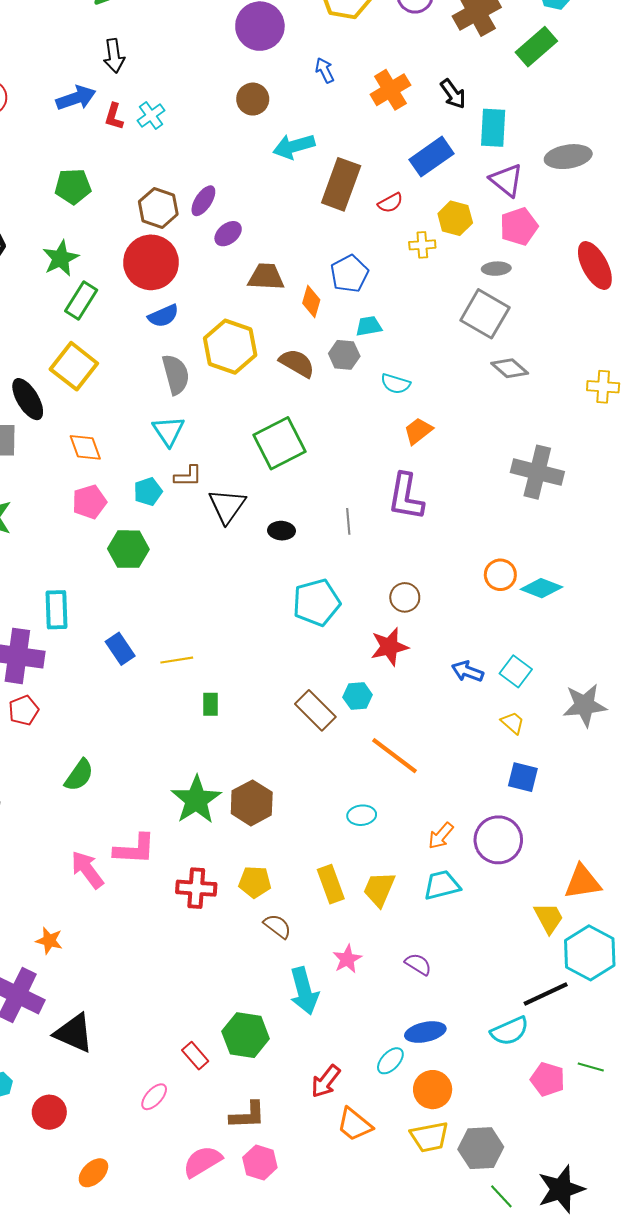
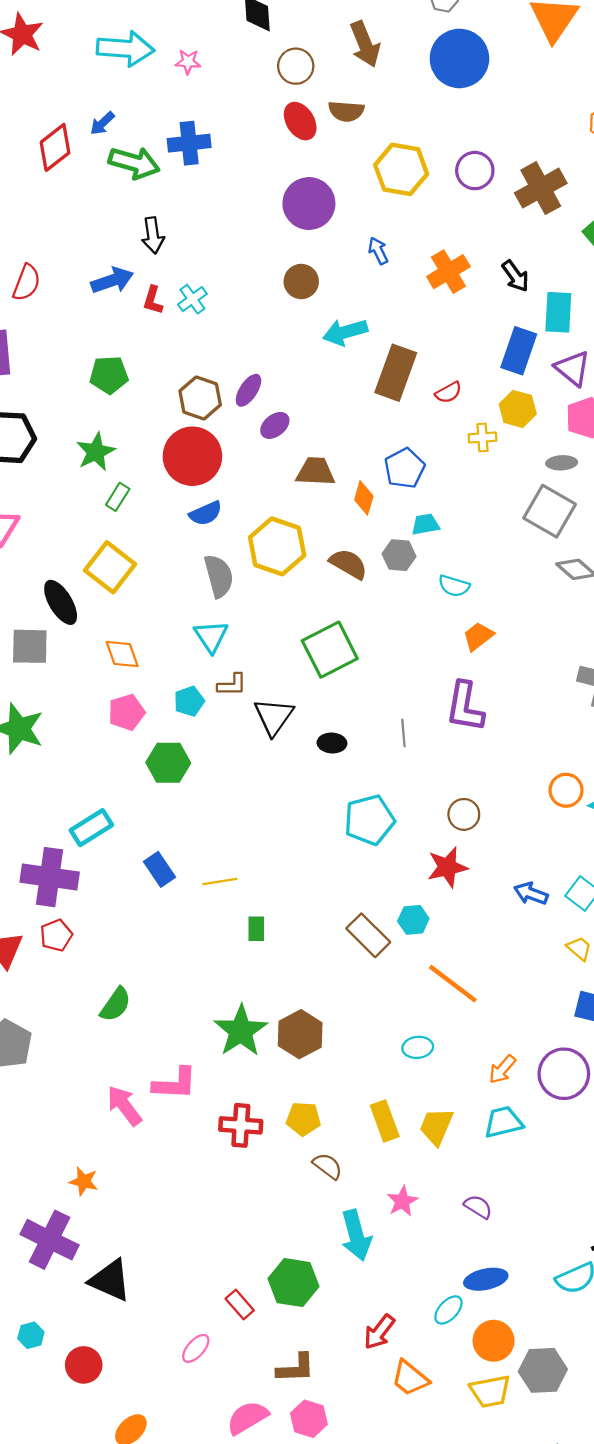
blue rectangle: (432, 157) -> (519, 351), moved, turned -36
green rectangle: (81, 300) -> (118, 497), size x0.7
cyan rectangle: (56, 610) -> (91, 828), turned 60
gray hexagon: (481, 1148) -> (543, 1370), moved

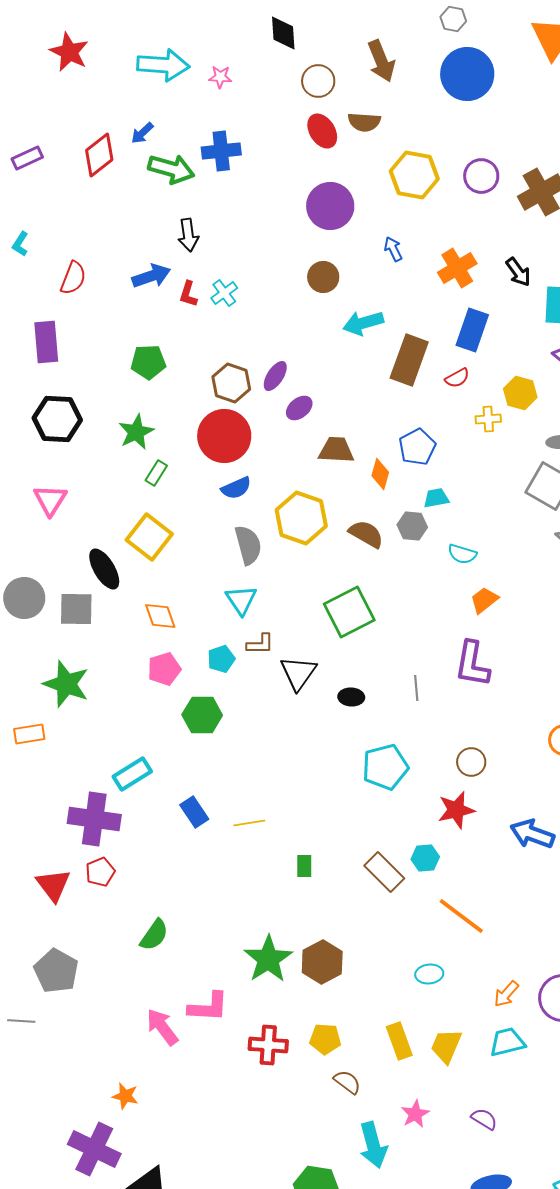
blue rectangle: (519, 351) -> (472, 330), moved
blue arrow: (531, 894) -> (532, 834), size x1.4
green rectangle: (256, 929) -> (304, 866), moved

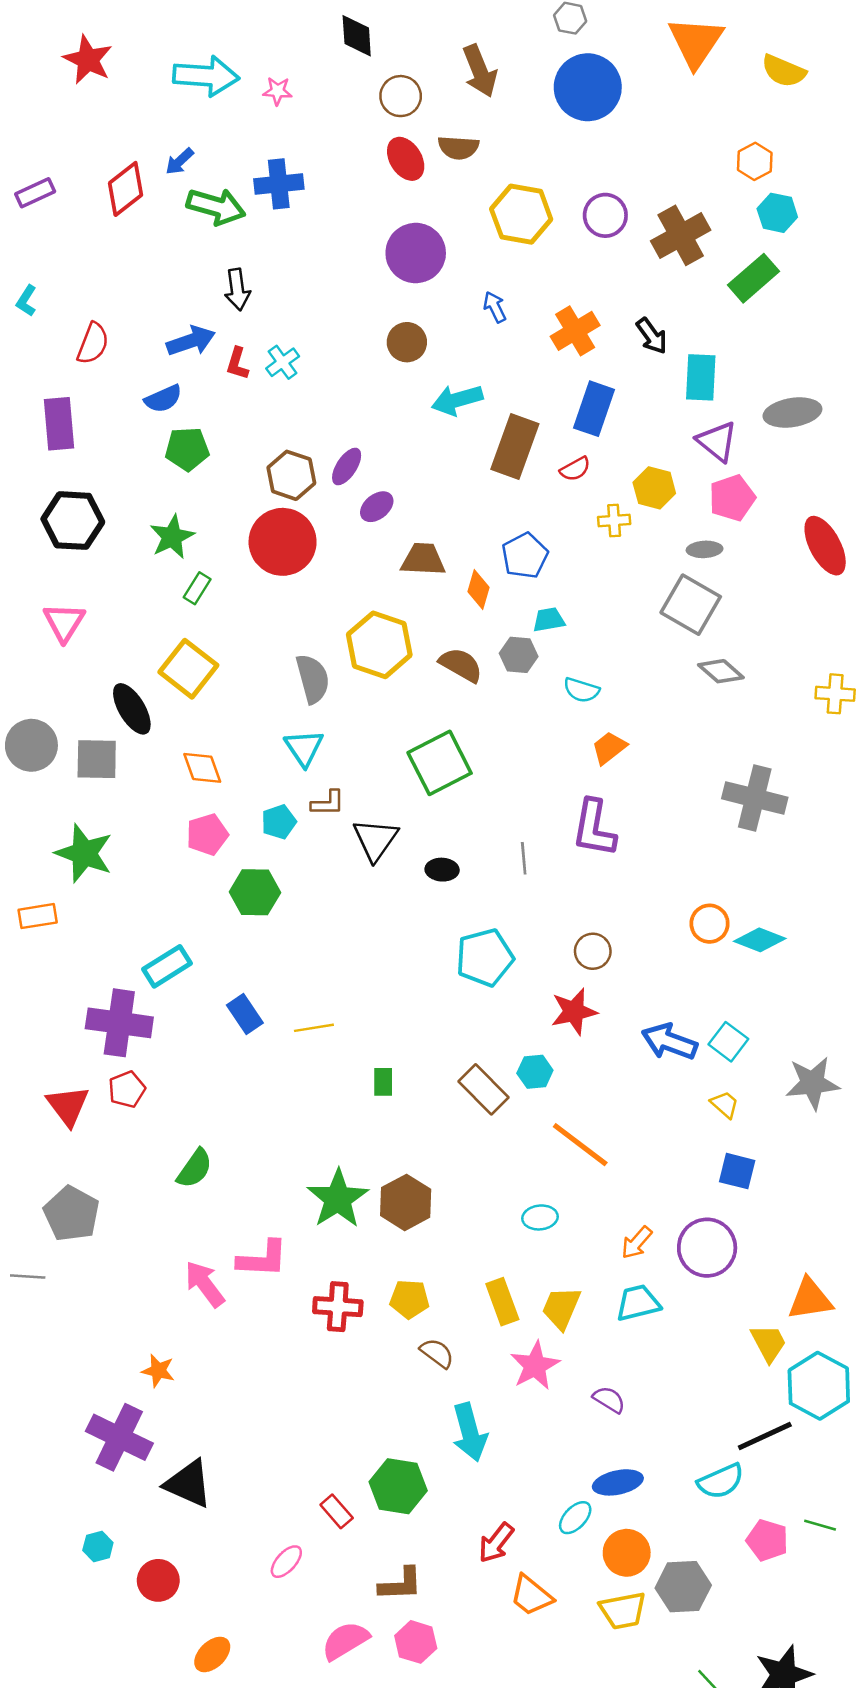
blue semicircle: (236, 488) -> (163, 399), moved
pink star: (415, 1114) -> (535, 1366), moved, size x1.4

